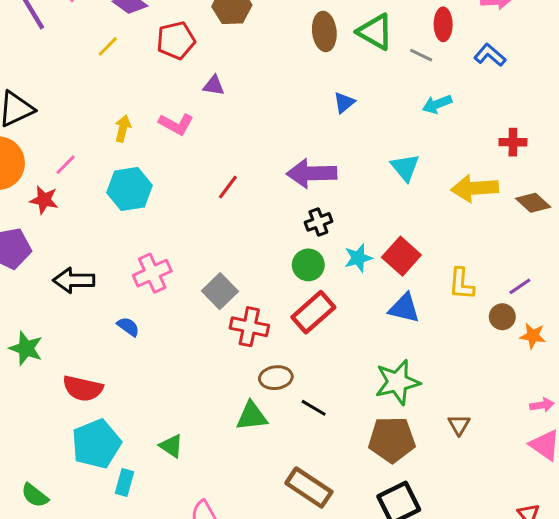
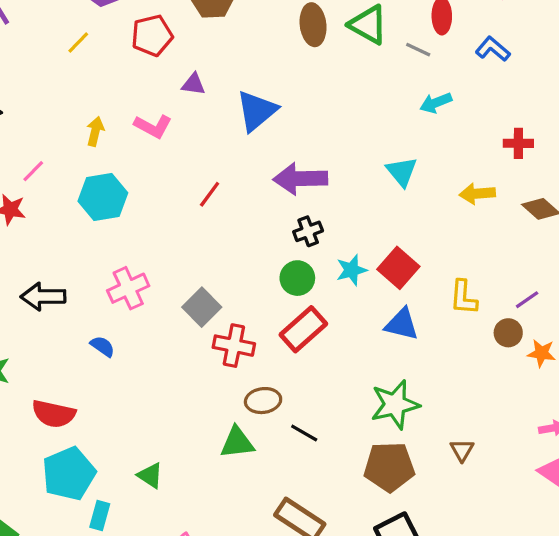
blue triangle: (344, 103) -> (257, 111), moved, size x1.8
yellow arrow: (475, 188) -> (477, 194), size x0.7

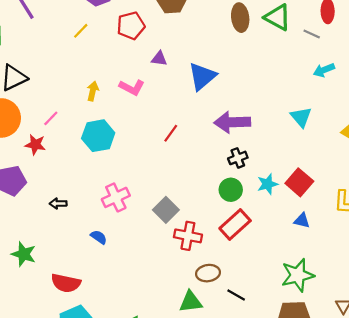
black arrow: (43, 297) -> (58, 204), size x0.6
blue triangle: (402, 324) -> (302, 221), size x0.7

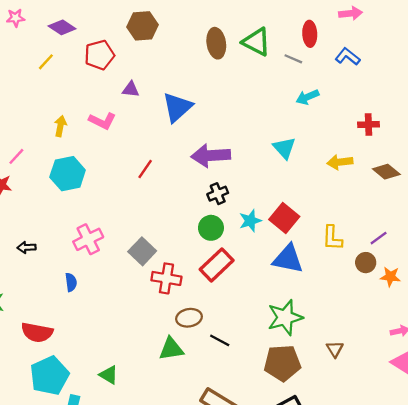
blue triangle: (302, 221) -> (288, 259), size x1.8
blue semicircle: (99, 237) -> (71, 282), turned 49

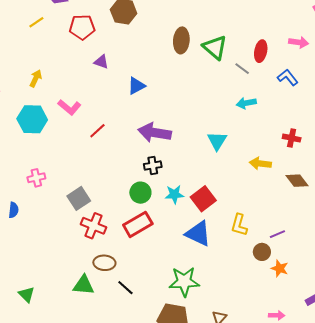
blue triangle: (177, 107) -> (136, 86), size x0.7
pink L-shape: (102, 121) -> (69, 107), moved
pink cross: (88, 239) -> (36, 178), size x0.7

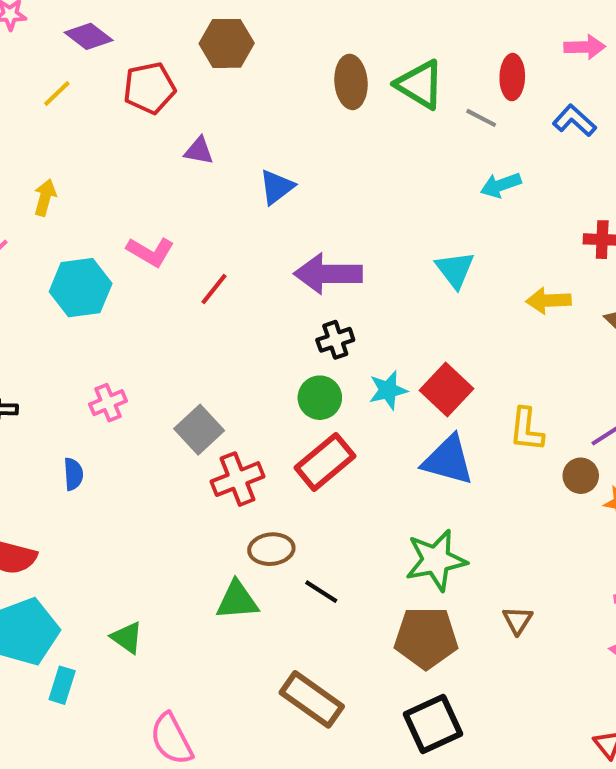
yellow arrow: (36, 78) -> (45, 198), moved
red cross: (94, 226) -> (237, 479), turned -35

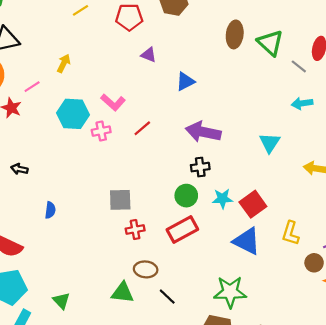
pink cross: (108, 403) -> (101, 131), moved
gray square: (199, 430) -> (120, 200), turned 30
red cross: (237, 479) -> (135, 230), size x0.7

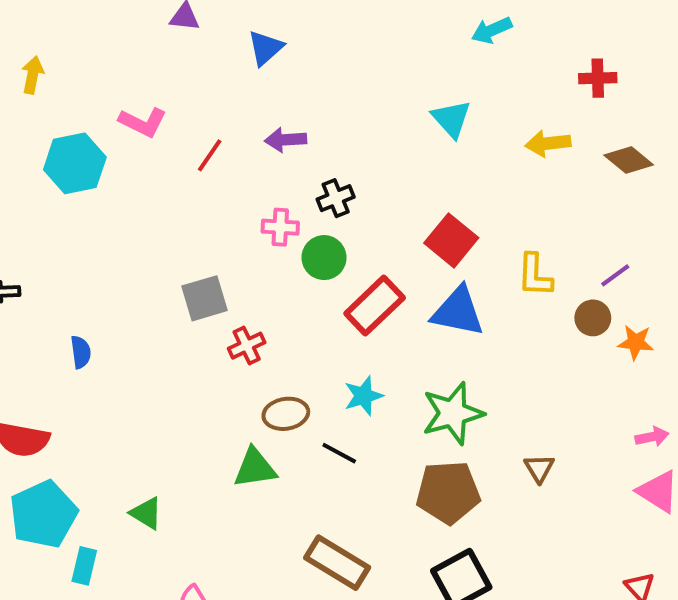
pink cross: (101, 131) -> (280, 227), moved, turned 30
purple arrow: (203, 132) -> (286, 140), moved, size x0.6
cyan star: (222, 199) -> (363, 396), moved
red rectangle: (182, 230) -> (375, 306), moved

